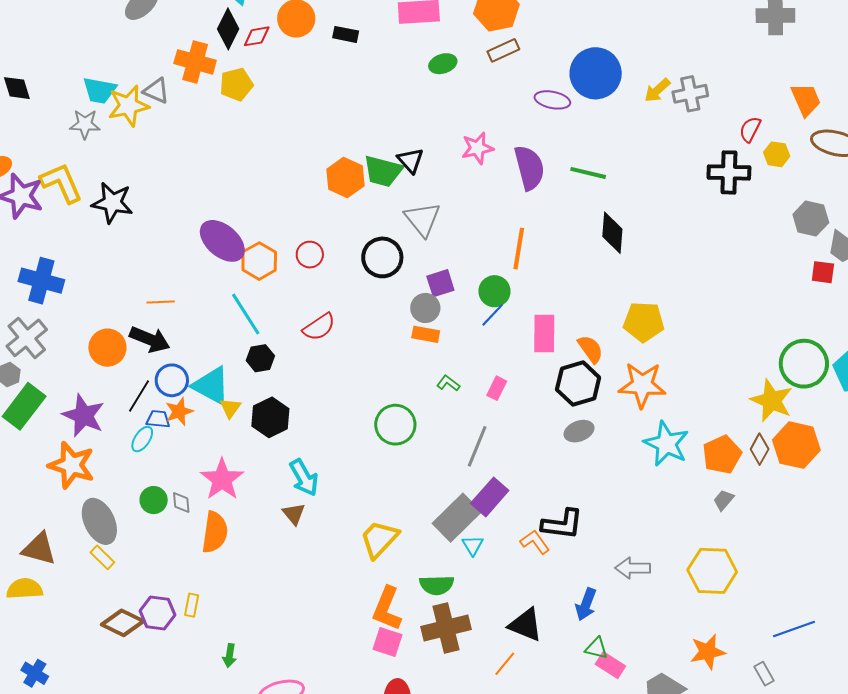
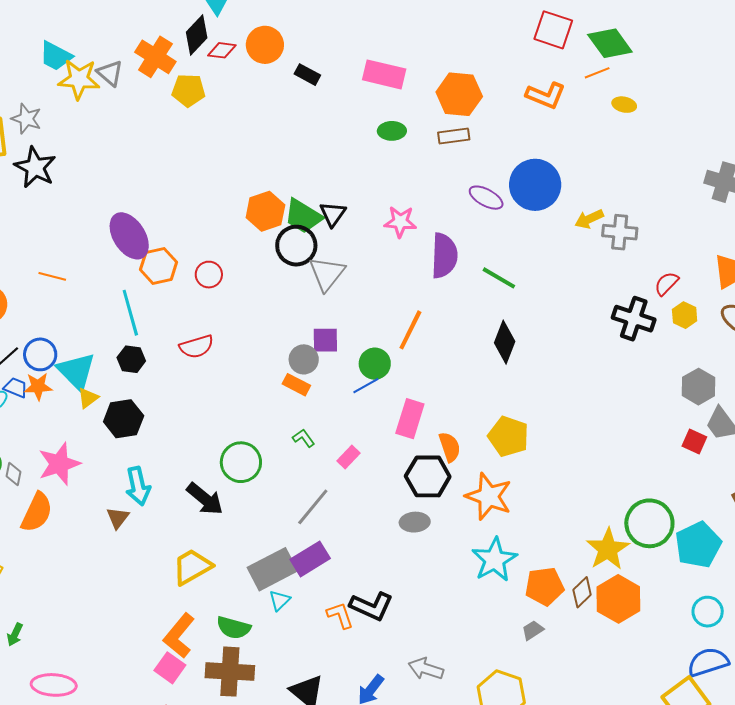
gray star: (85, 124) -> (26, 119), moved
black circle: (382, 257) -> (296, 246), moved
black arrow: (150, 339) -> (205, 499), moved

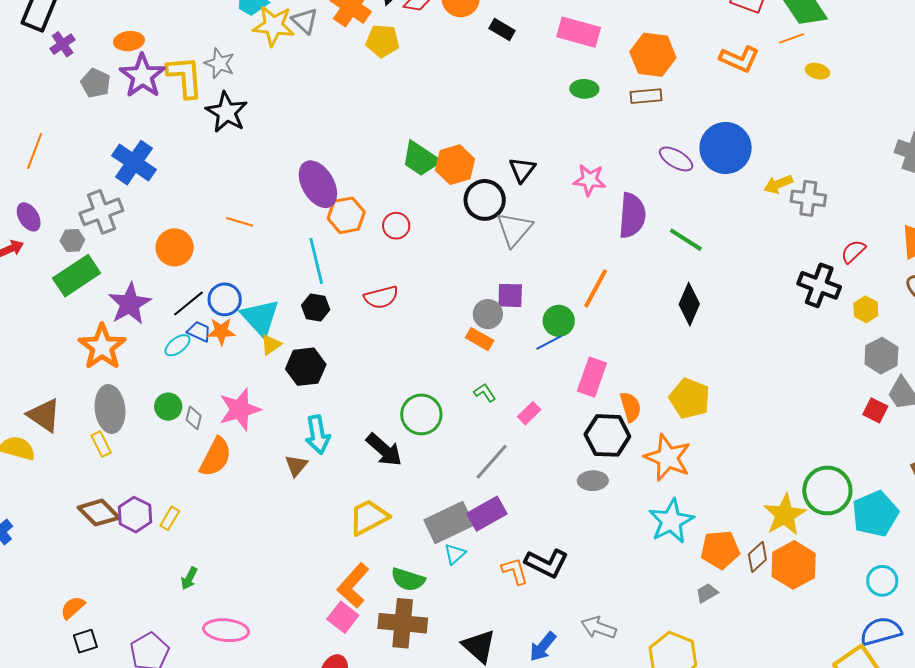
green trapezoid: (303, 216) -> (421, 159), moved
yellow hexagon: (685, 315) -> (866, 309), moved

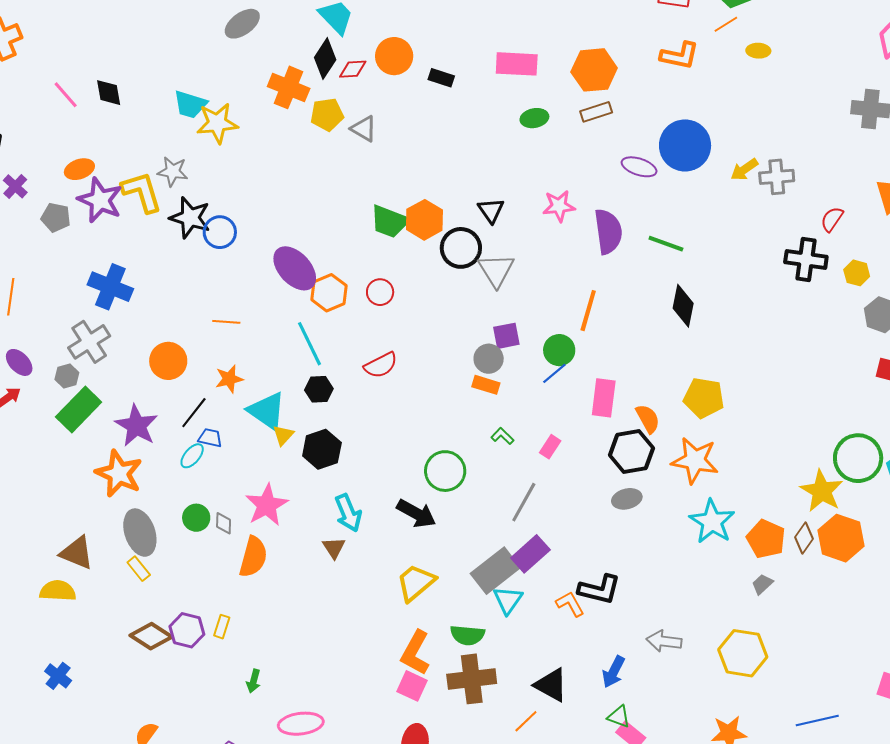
gray triangle: (305, 21) -> (364, 129), moved
blue circle: (225, 299) -> (220, 232), moved
orange star: (221, 331) -> (229, 379), moved
orange pentagon: (720, 550) -> (766, 539), turned -30
cyan triangle: (455, 554) -> (508, 600), size x1.4

